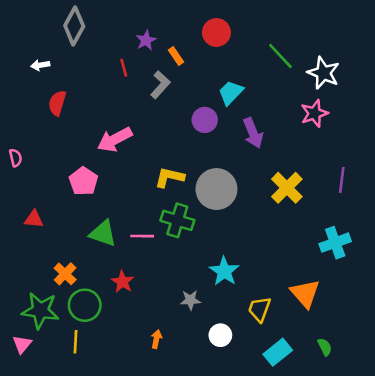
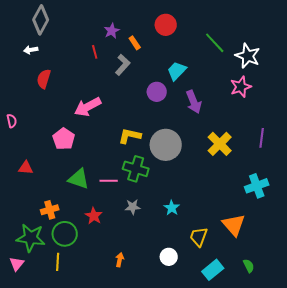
gray diamond: (74, 26) -> (41, 20), moved
cyan star: (224, 271) -> (172, 208), size x0.7
orange cross: (65, 274) -> (50, 210), turned 30
gray star: (190, 300) -> (133, 207), moved

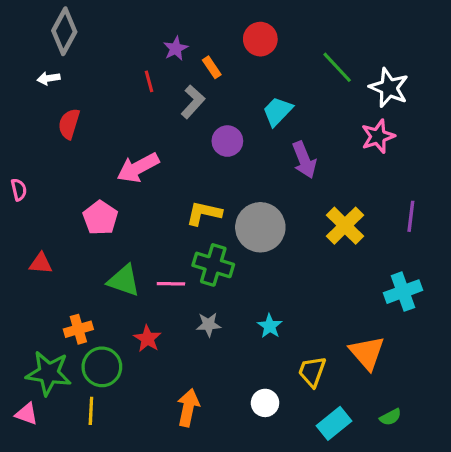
purple circle: (157, 92) -> (227, 141), moved
orange arrow: (120, 260) -> (188, 408), size x1.6
pink triangle: (17, 264) -> (27, 414), turned -49
green semicircle: (249, 266) -> (390, 417), turned 88

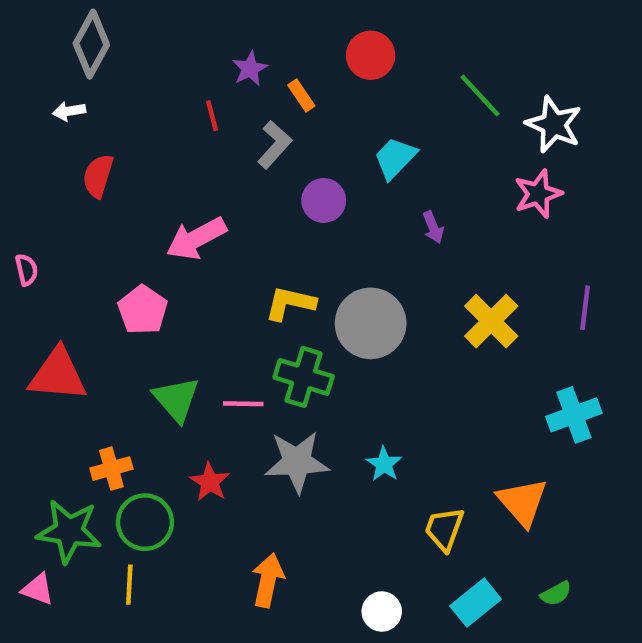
purple arrow: (304, 160) -> (433, 227), size x0.6
red triangle: (41, 263) -> (58, 375), size x1.8
green triangle: (124, 281) -> (176, 399), turned 30
gray star: (209, 325) -> (297, 462), size x1.8
white circle: (265, 403) -> (382, 612), moved

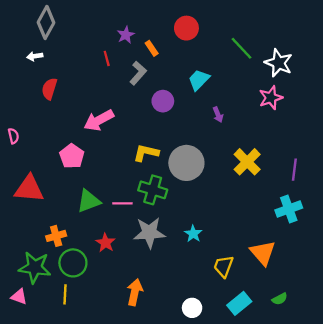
purple line: (585, 308) -> (294, 170), moved
green triangle: (176, 399) -> (89, 201), turned 50

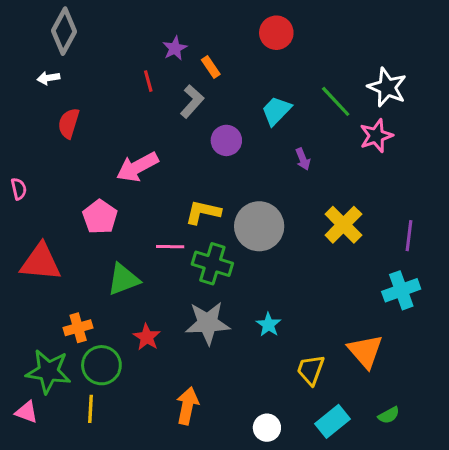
red circle: (186, 28) -> (276, 33), moved
green line: (241, 48) -> (336, 101), moved
pink line: (122, 203) -> (170, 247), moved

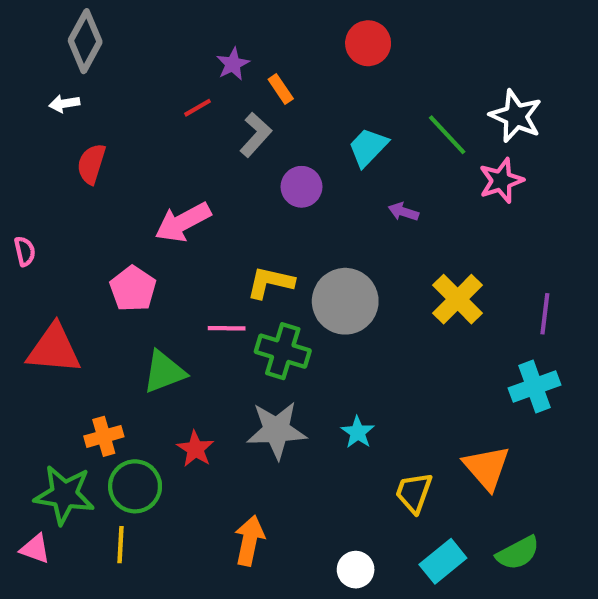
red line: (148, 81) -> (197, 108), turned 75
purple arrow: (303, 159) -> (403, 212), turned 130
green semicircle: (389, 415) -> (518, 553), size x1.5

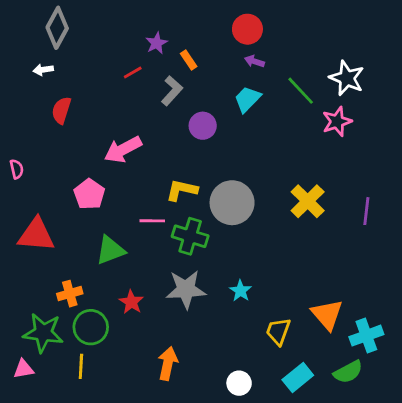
purple arrow: (403, 212) -> (254, 61), moved
cyan cross: (534, 387) -> (366, 336), moved
pink triangle: (35, 549) -> (24, 369), turned -30

